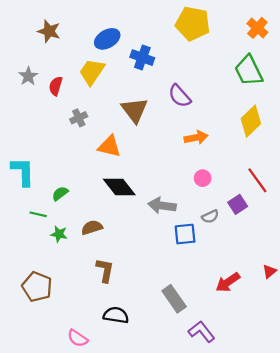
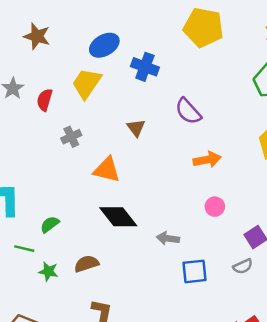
brown triangle: (135, 110) -> (136, 128), size x0.6
gray arrow: (162, 206) -> (168, 238), size x0.7
gray semicircle: (210, 217) -> (243, 266), moved

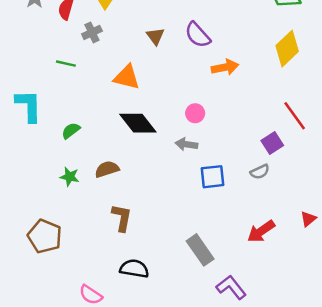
purple semicircle: (188, 111) -> (198, 35), moved
gray cross: (71, 137) -> (92, 32), moved
pink circle: (215, 207) -> (195, 113), moved
green line: (24, 249) -> (66, 64), moved

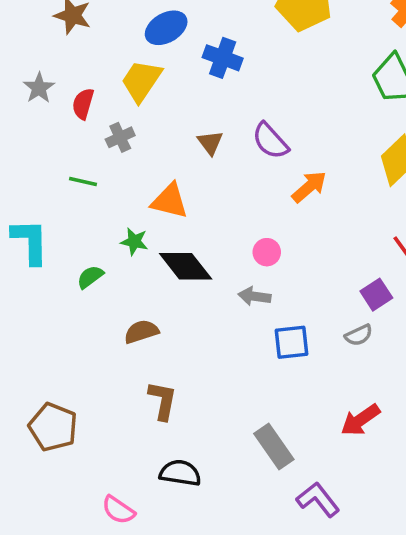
orange arrow: (225, 67) -> (309, 187), turned -30
green star: (70, 177) -> (134, 242), moved

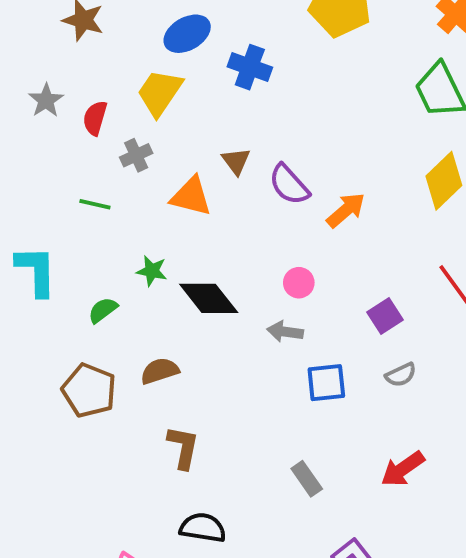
purple semicircle: (270, 141) -> (289, 185), moved
orange triangle: (170, 201) -> (191, 196), moved
purple square: (376, 295) -> (385, 316), moved
brown pentagon: (53, 427) -> (89, 390), moved
gray rectangle: (274, 446) -> (307, 479), moved, size x0.7

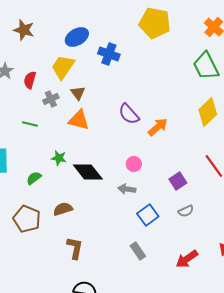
brown triangle: (236, 161) -> (78, 93), moved
blue square: (326, 383) -> (148, 215), turned -30
gray rectangle: (307, 479) -> (138, 251), moved

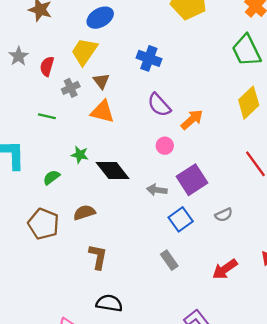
blue cross: (109, 54) -> (149, 58), moved
pink circle: (134, 164) -> (165, 146), moved
purple square: (178, 181) -> (192, 180), moved, size x1.5

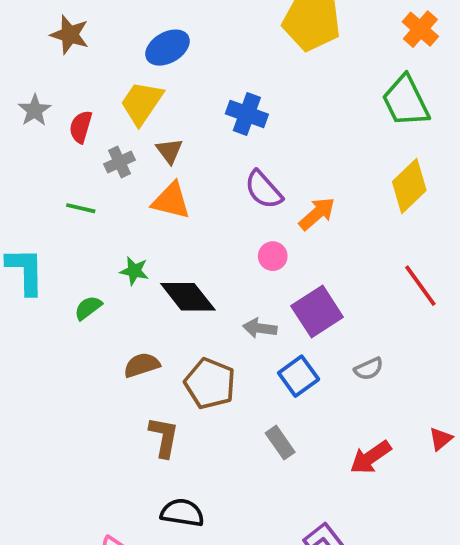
brown pentagon: (43, 224) -> (210, 383), moved

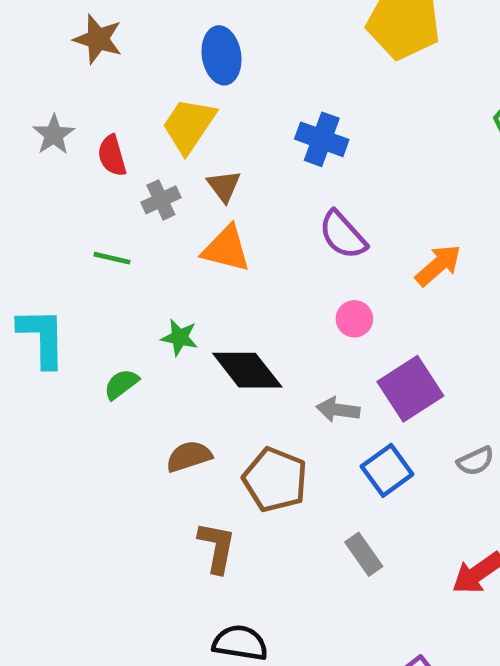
blue ellipse: (167, 48) -> (222, 55), turned -69
red semicircle: (81, 127) -> (112, 156), turned -32
orange arrow: (317, 214) -> (438, 265), moved

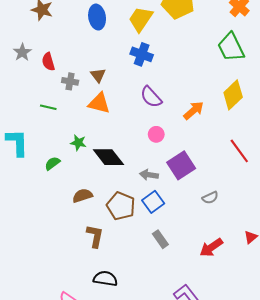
yellow trapezoid: (189, 125) -> (141, 19), moved
gray cross: (161, 200) -> (70, 81), turned 35
blue square: (387, 470) -> (153, 202), moved

